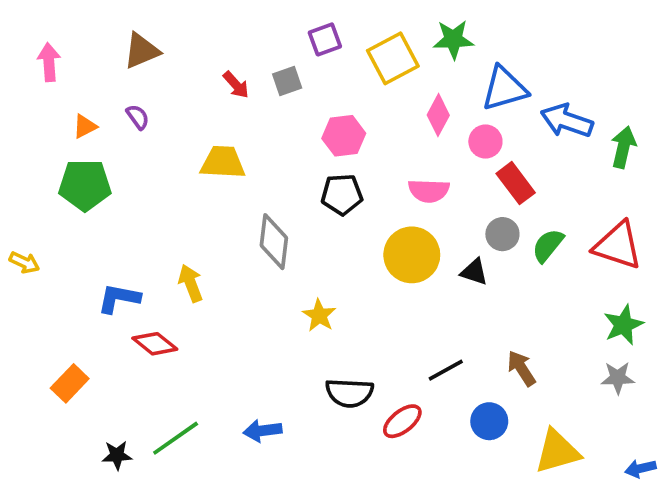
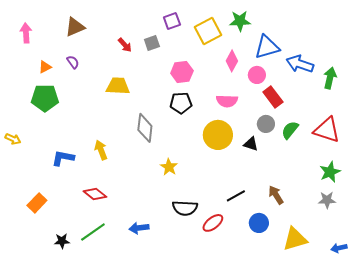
red diamond: (155, 344) -> (95, 194), moved

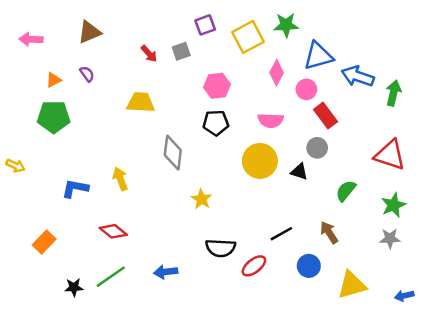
pink arrow: (26, 33) -> (31, 39), turned -84
green semicircle: (290, 130) -> (346, 191), moved

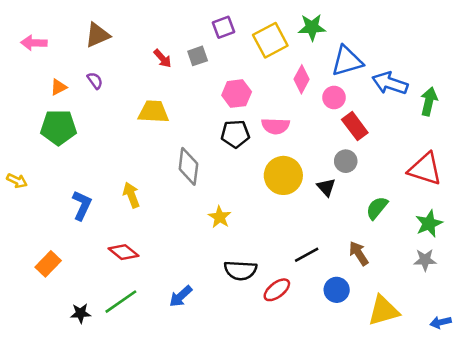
pink semicircle: (271, 120) -> (276, 126), moved
black triangle: (299, 172) -> (326, 187), turned 30
blue L-shape: (75, 188) -> (82, 205), turned 104
blue arrow: (166, 272) -> (181, 296), turned -35

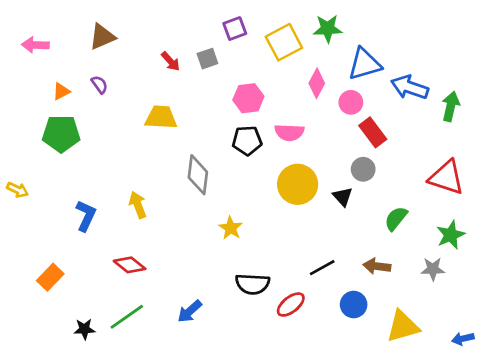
brown arrow: (359, 253) -> (377, 266), turned -50
gray star: (425, 260) -> (433, 269), moved

